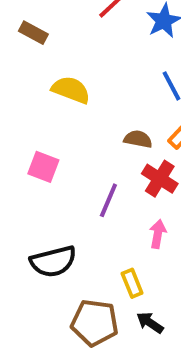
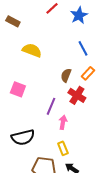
brown semicircle: (138, 139) -> (66, 75), turned -80
pink arrow: (158, 234) -> (63, 122), moved

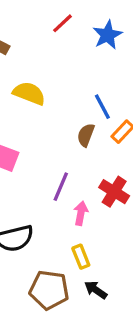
blue line: (83, 48) -> (102, 107), moved
red cross: (77, 95) -> (114, 192), moved

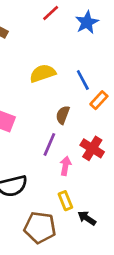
yellow semicircle: (29, 93) -> (43, 73), moved, turned -40
brown semicircle: (86, 135) -> (63, 115), moved
black arrow: (96, 290) -> (87, 218), moved

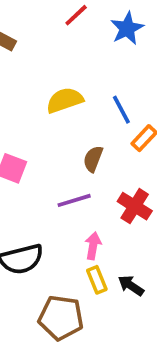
purple line: (49, 144) -> (74, 200), turned 50
pink arrow: (65, 166) -> (93, 246), moved
black arrow: (87, 218) -> (131, 286), moved

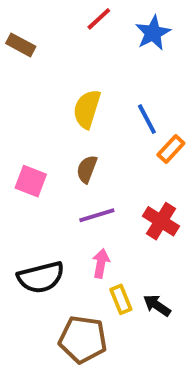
yellow semicircle: (65, 100) -> (87, 109), turned -54
brown semicircle: (93, 159) -> (87, 169), moved
pink arrow: (93, 246) -> (101, 263), moved

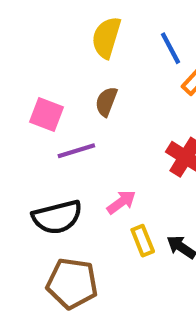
purple line: (97, 215) -> (76, 151), moved
pink arrow: (101, 263) -> (121, 202), turned 44
brown pentagon: (83, 339) -> (72, 283), moved

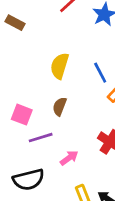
pink arrow: (121, 202) -> (69, 158), moved

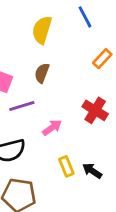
blue line: (100, 73) -> (85, 17), moved

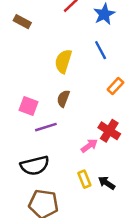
pink arrow: (52, 128) -> (89, 146), moved

